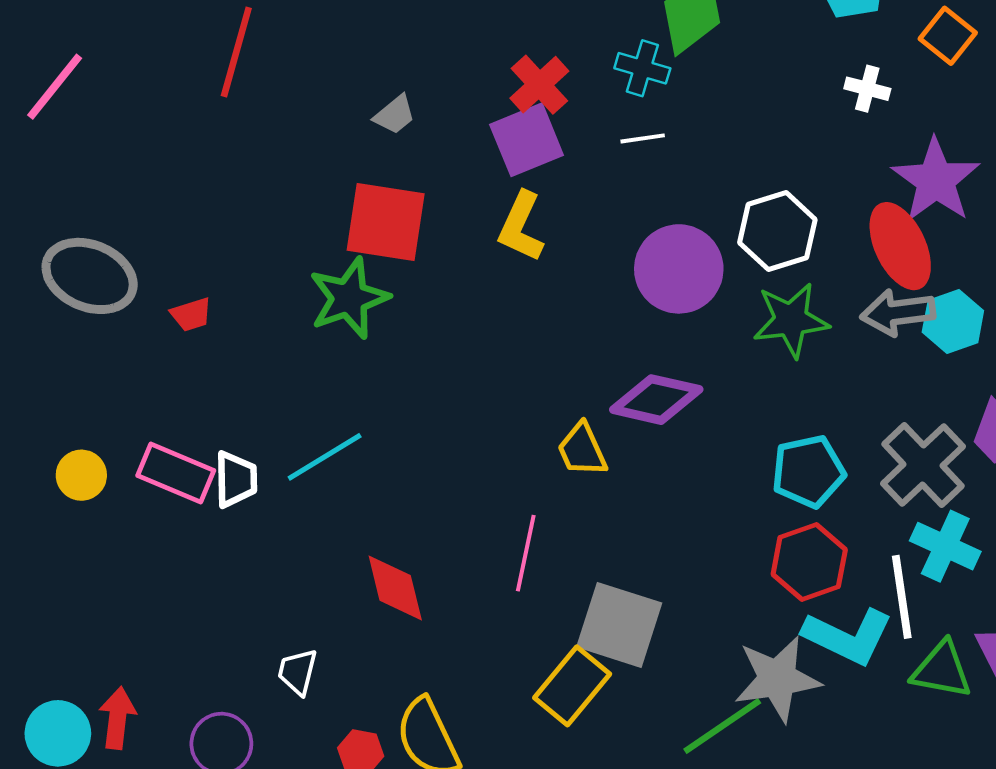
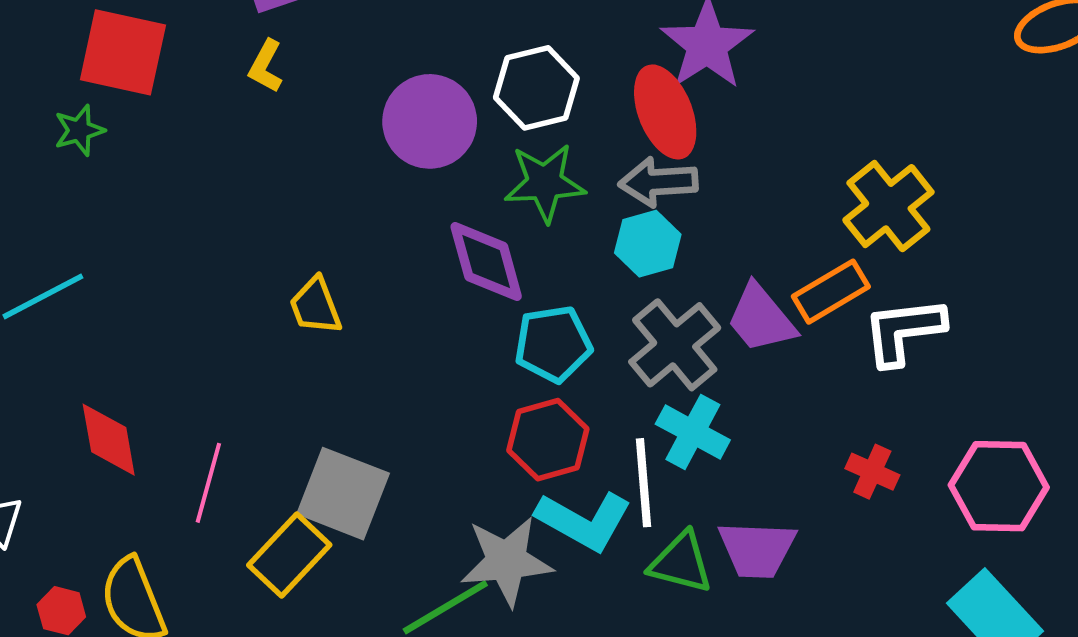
yellow L-shape: (521, 227) -> (266, 66), size x0.7
green star: (349, 298) -> (79, 130), size x0.6
cyan hexagon: (953, 321) -> (648, 244), moved
purple diamond: (656, 400) -> (486, 262), moved, turned 58
pink line: (526, 553) -> (208, 483), moved

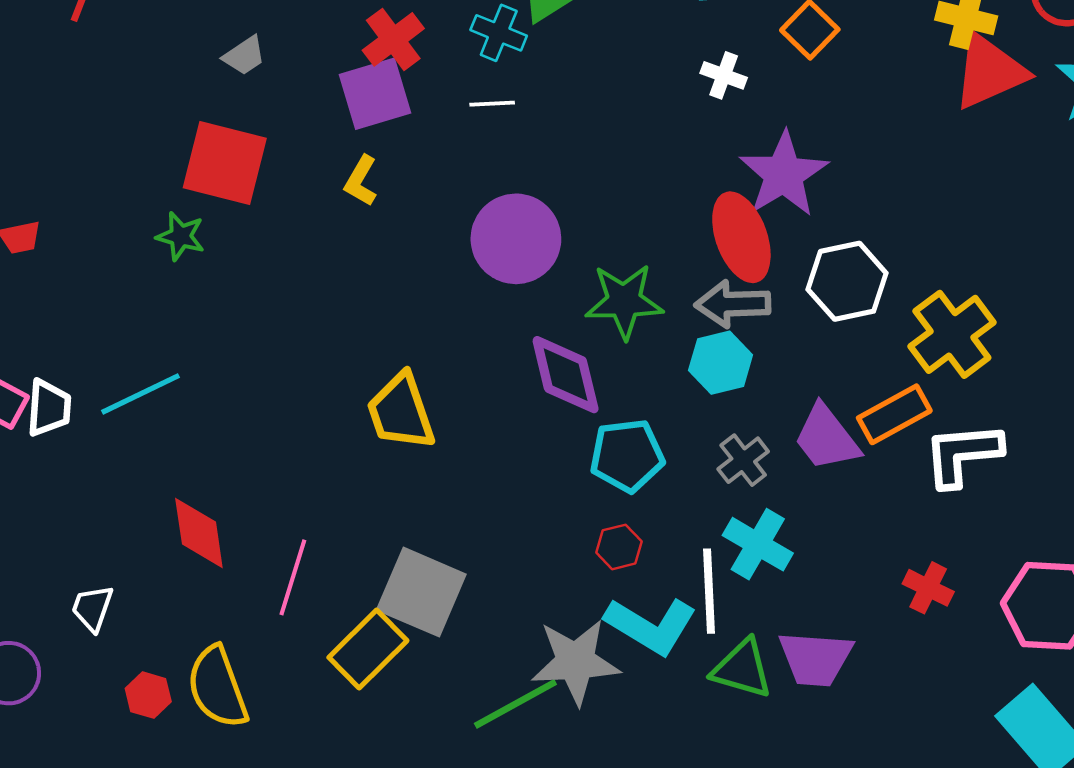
white hexagon: (536, 88) -> (847, 281), moved
green star: (79, 130) -> (181, 236), turned 30
yellow trapezoid: (315, 306) -> (401, 412), size x1.4
gray cross: (675, 345) -> (743, 460), size x0.6
red hexagon: (548, 440) -> (619, 547), size x0.6

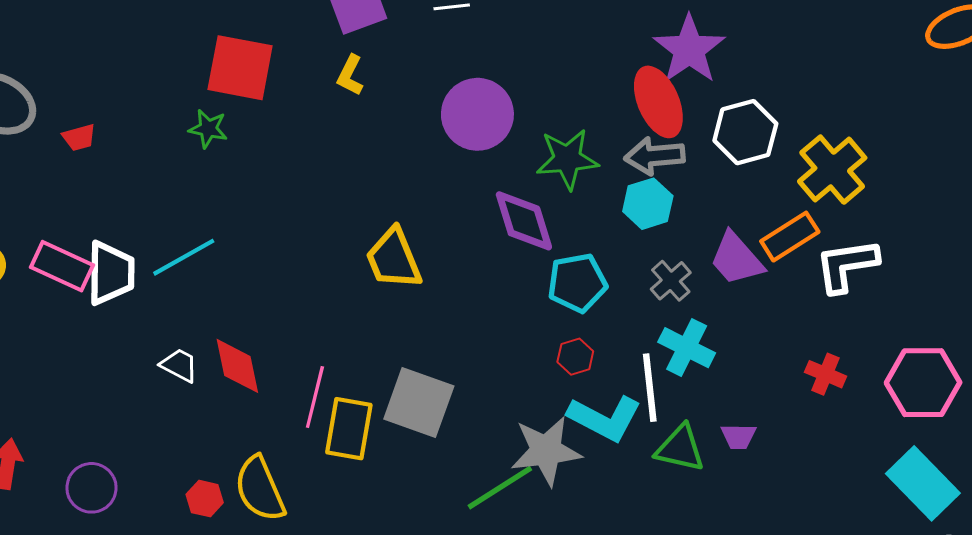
white trapezoid: (49, 408) -> (111, 273), size x1.4
white trapezoid: (92, 608) -> (179, 365), moved, turned 102
yellow rectangle: (368, 649) -> (349, 429), moved, turned -32
purple trapezoid: (815, 659) -> (738, 437), size x0.6

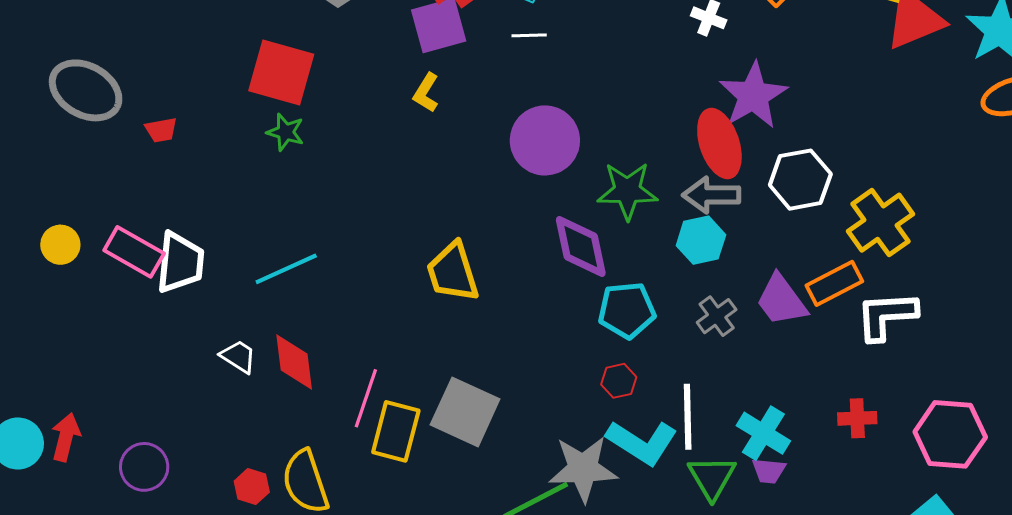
red square: (240, 68) -> (281, 72), moved
cyan line: (184, 257) -> (286, 269), moved
cyan cross: (687, 348) -> (763, 433), moved
red cross: (826, 374) -> (857, 418), turned -30
green triangle: (680, 448) -> (712, 477), turned 42

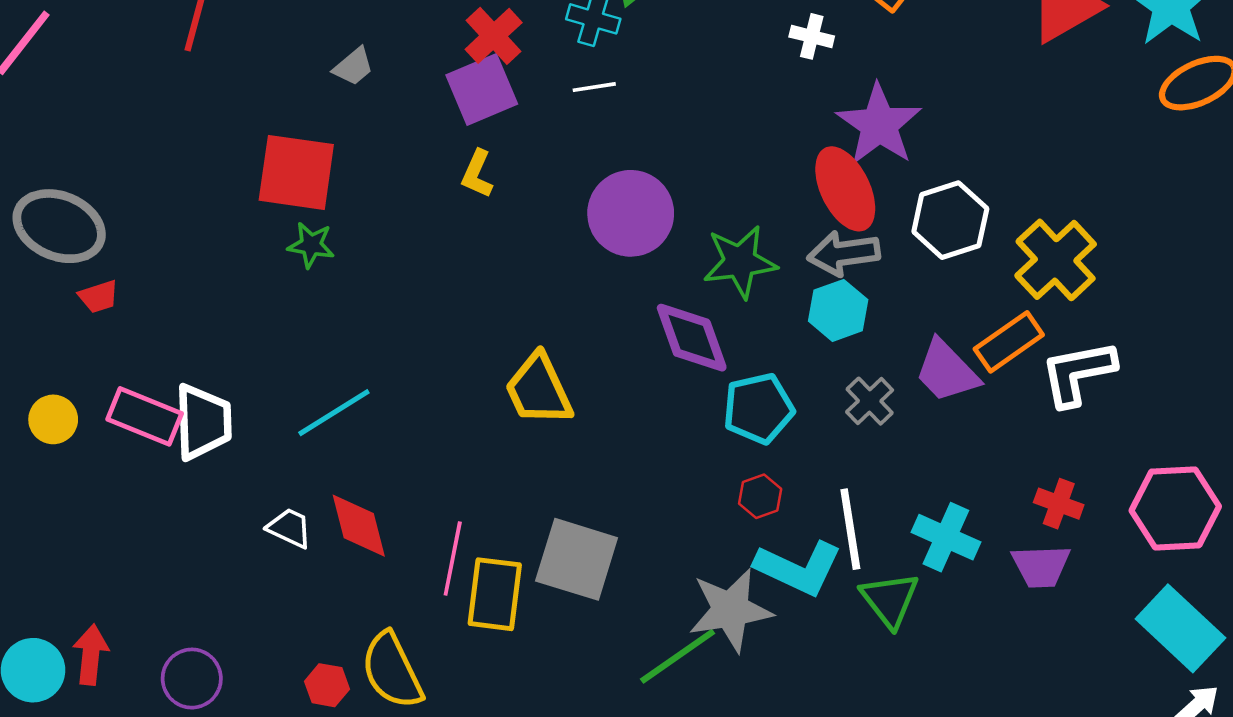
red trapezoid: (161, 130) -> (99, 297), moved
red cross: (857, 418) -> (1059, 504), turned 30
purple trapezoid: (769, 471) -> (1041, 566), moved, size x1.4

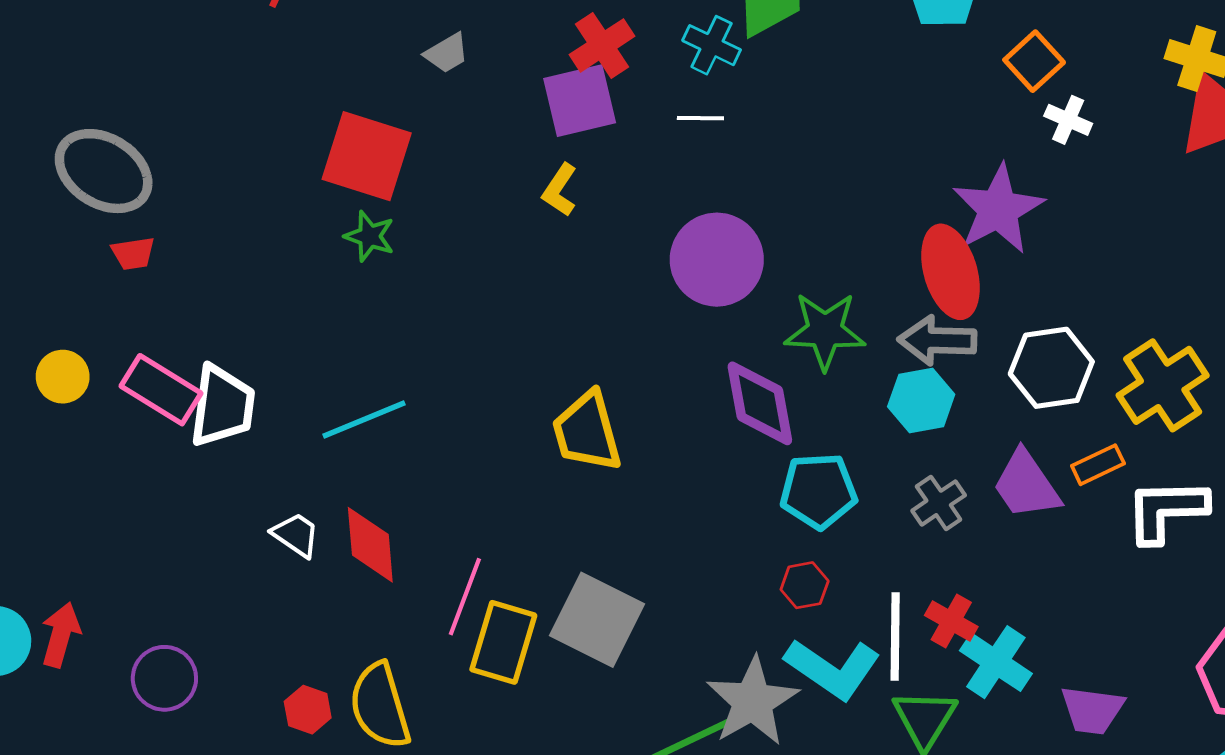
white cross: (812, 36) -> (1068, 120), moved
white hexagon: (950, 220) -> (1051, 368), moved
orange rectangle: (1009, 342) -> (1098, 465), size x0.7
red cross: (1059, 504) -> (951, 621), moved
gray star: (730, 610) -> (753, 701), turned -30

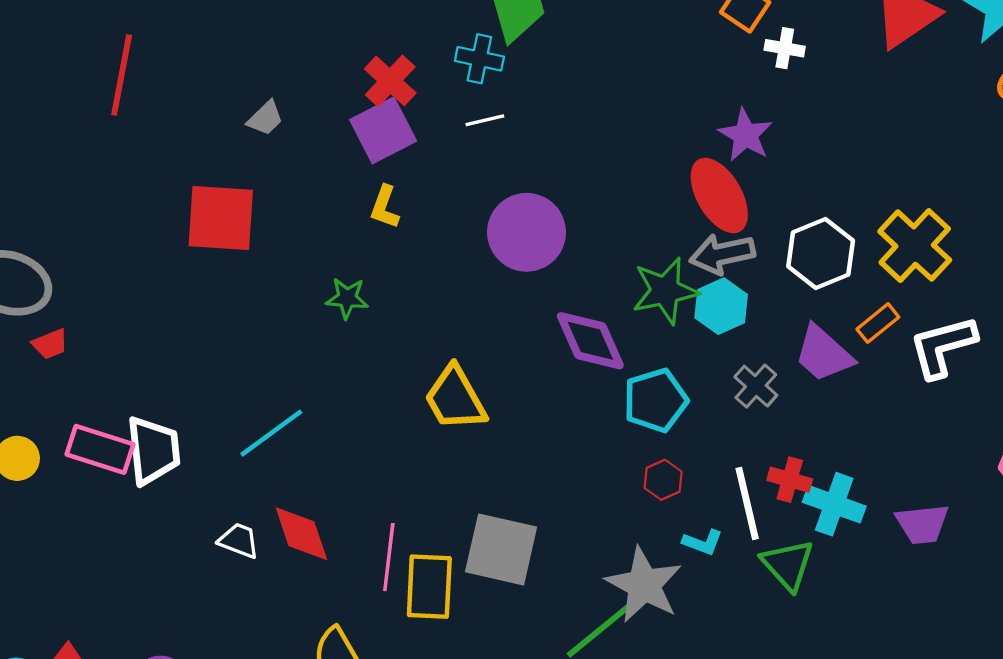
purple star: (998, 209) -> (746, 135), size x0.7
green star: (370, 236) -> (347, 298), moved
green star: (825, 331) -> (665, 291), moved
cyan L-shape: (833, 669) -> (703, 542), size x0.5

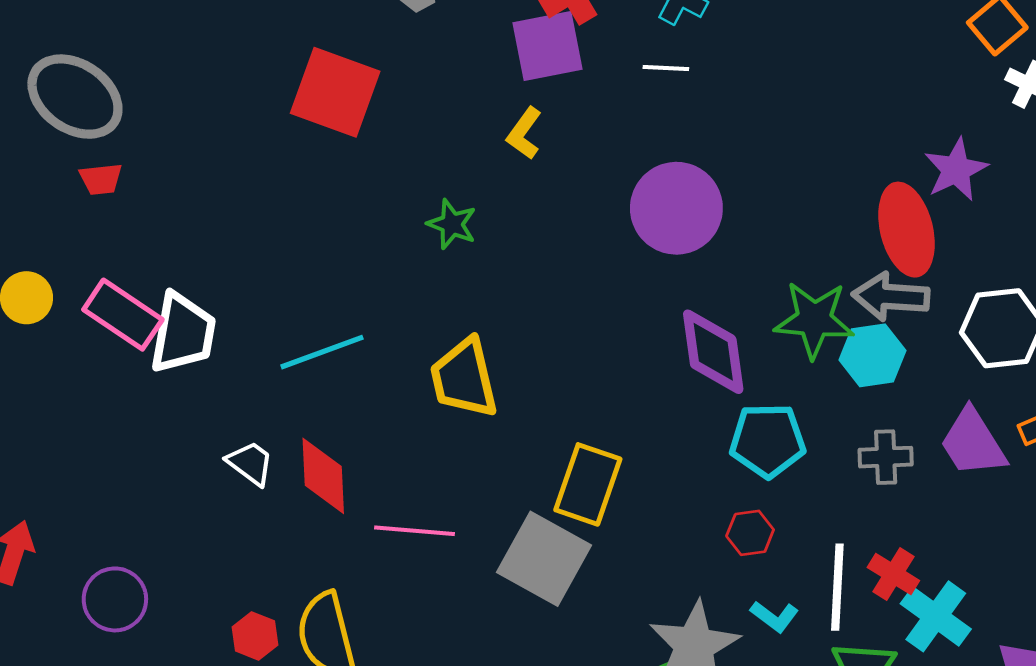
gray cross: (756, 386) -> (886, 457), turned 30
yellow trapezoid: (455, 398) -> (464, 378), moved
pink line: (389, 557) -> (414, 531), turned 72
yellow rectangle: (429, 587) -> (588, 484), moved

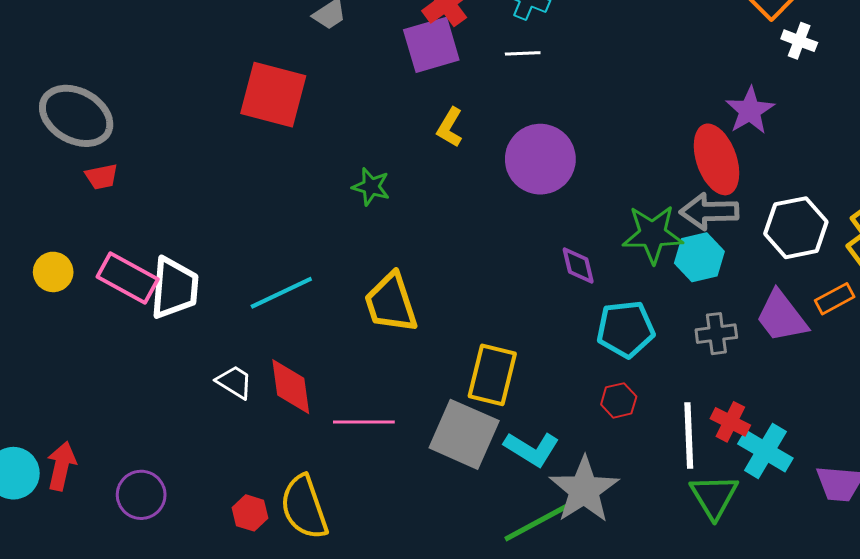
yellow L-shape: (524, 133) -> (450, 127), moved
purple diamond: (713, 352) -> (578, 265), size x0.6
cyan L-shape: (774, 616) -> (532, 449), moved, size x1.5

